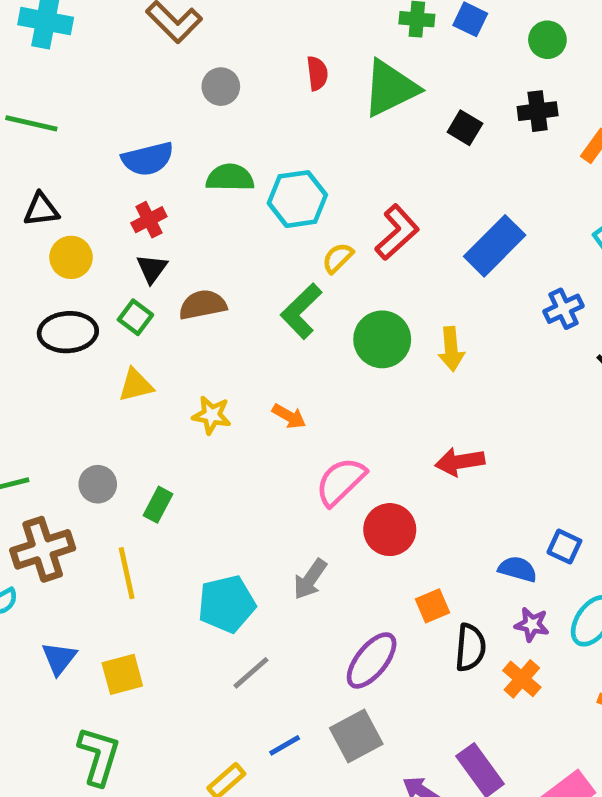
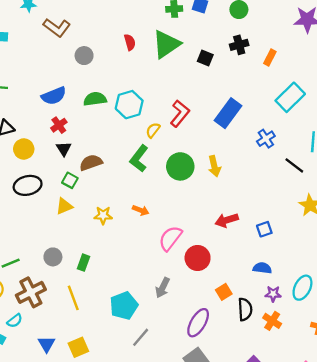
green square: (135, 317) -> (70, 180), moved
blue square: (564, 547) -> (264, 229), moved, turned -35

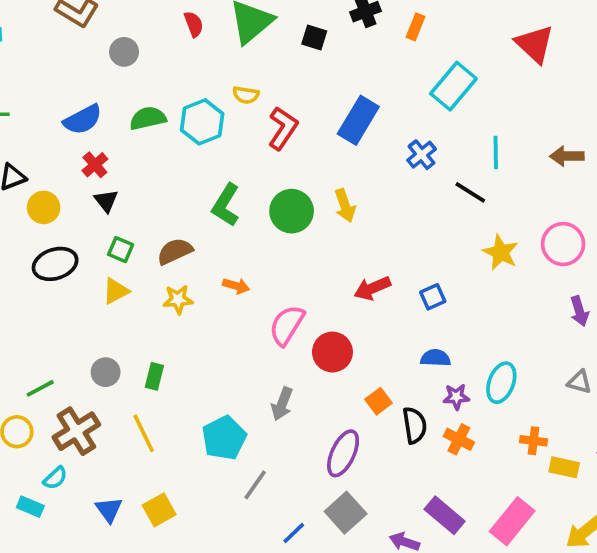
yellow semicircle: (153, 130) -> (246, 95), moved, turned -112
brown semicircle: (91, 163) -> (175, 251), moved

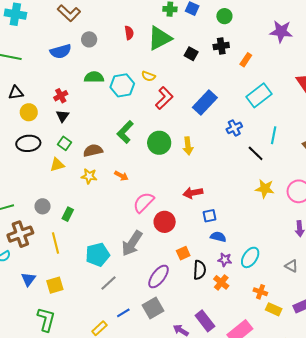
blue semicircle: (83, 120) -> (61, 51), moved
yellow star: (501, 252) -> (265, 189), turned -30
blue square: (433, 297) -> (209, 216), moved
gray arrow: (282, 404) -> (132, 243), size x1.5

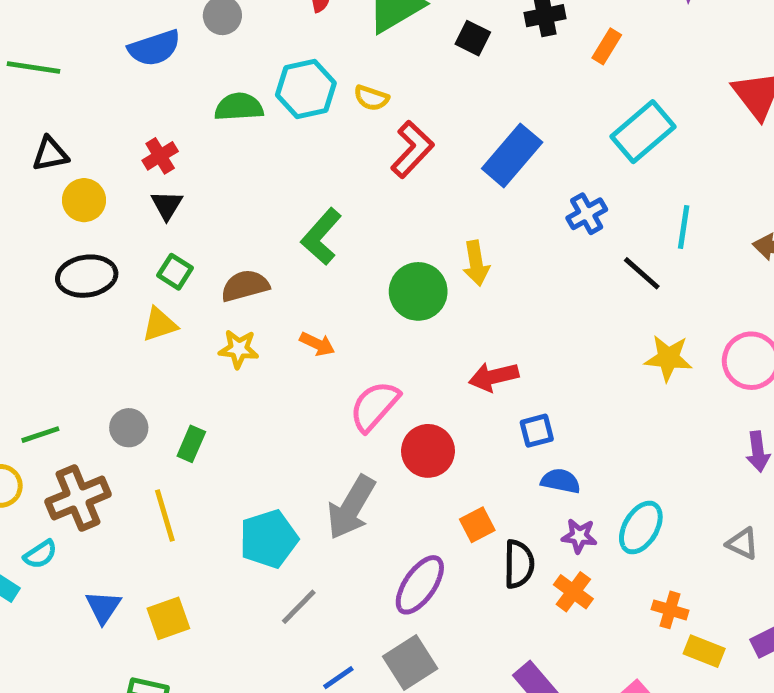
cyan hexagon: (122, 85) -> (306, 89), moved
green circle: (159, 143) -> (418, 291), moved

